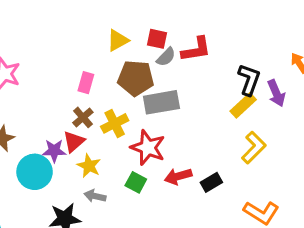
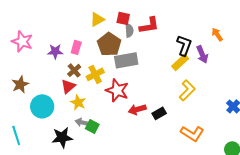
gray semicircle: (166, 57) -> (129, 30), turned -48
brown pentagon: (136, 78) -> (109, 44), turned 30
purple star: (54, 151) -> (55, 51), moved
green square: (136, 182) -> (92, 126), moved

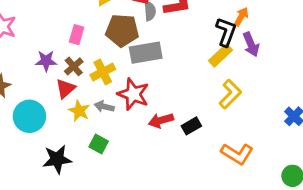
orange arrow: (217, 34) -> (241, 17), moved, turned 64
brown pentagon: (109, 44) -> (122, 30), turned -30
purple star: (55, 51) -> (46, 61), moved
gray arrow: (82, 122) -> (104, 107), moved

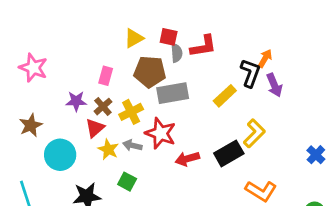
yellow rectangle: (220, 55) -> (225, 96), moved
black rectangle: (191, 126) -> (229, 153), moved, size x1.5

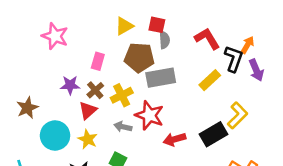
red L-shape: (203, 46) -> (207, 39), moved, turned -112
pink star: (33, 68) -> (55, 36), moved
yellow star: (108, 149) -> (88, 139), moved

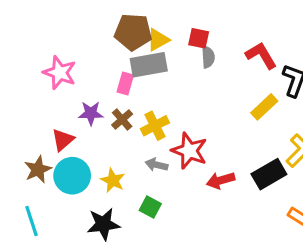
pink star: (55, 36) -> (60, 73), moved
brown pentagon: (139, 58) -> (133, 32), moved
gray rectangle: (161, 78) -> (149, 65), moved
brown star: (27, 108) -> (38, 169), moved
red triangle: (88, 110) -> (63, 140), moved

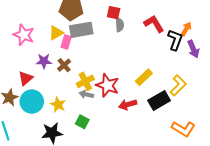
yellow triangle: (158, 40) -> (56, 33), moved
yellow rectangle: (264, 107) -> (144, 77), moved
yellow cross: (155, 126) -> (85, 81), moved

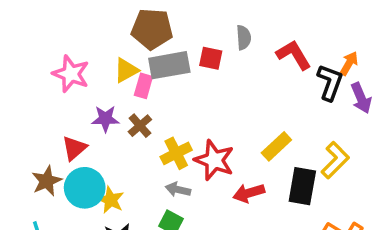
red square: (114, 13) -> (211, 58), moved
gray semicircle: (120, 25) -> (244, 38), moved
gray arrow: (86, 94) -> (178, 190), moved
black rectangle: (159, 101) -> (302, 186), turned -50
yellow star: (58, 105) -> (111, 200), moved

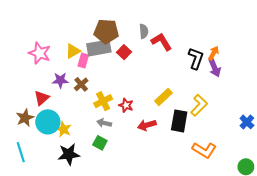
brown pentagon: (152, 29) -> (106, 31), moved
red L-shape: (294, 55) -> (161, 42), moved
red square: (211, 58) -> (124, 52), moved, turned 32
orange arrow: (349, 63) -> (214, 53), moved
red star: (214, 160) -> (126, 105), size x0.6

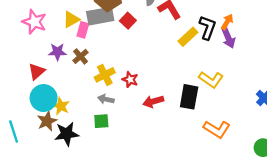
yellow rectangle: (164, 97) -> (188, 37), moved
yellow L-shape: (199, 105) -> (211, 80), turned 80
brown star: (25, 118) -> (47, 121), moved
green square: (100, 143) -> (101, 121), turned -32

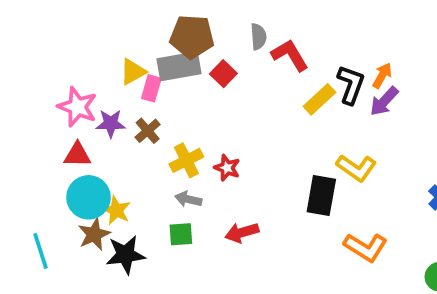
pink star: (34, 22) -> (77, 107), moved
purple arrow: (228, 38) -> (384, 101), turned 66
red triangle: (37, 71) -> (77, 155), turned 42
red arrow: (153, 101) -> (242, 232), moved

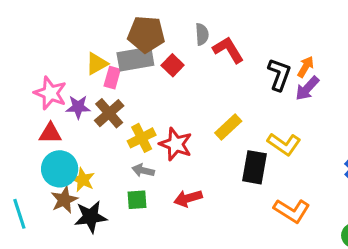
yellow rectangle: (319, 99) -> (228, 127), moved
brown cross: (148, 131) -> (109, 113), size x1.4
red star: (227, 168) -> (176, 144), size x1.5

